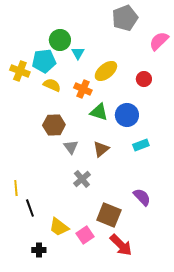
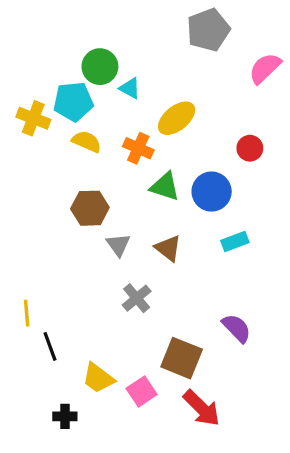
cyan triangle: (78, 53) -> (130, 88), turned -32
red circle: (144, 79) -> (250, 148), moved
brown triangle: (101, 149) -> (168, 248), turned -42

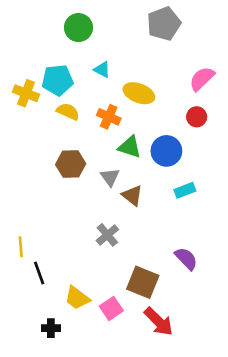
green circle: (100, 67) -> (78, 28), moved
pink semicircle: (265, 68) -> (202, 79), moved
yellow ellipse: (177, 118) -> (139, 93), turned 60
gray triangle: (118, 245) -> (110, 177), moved

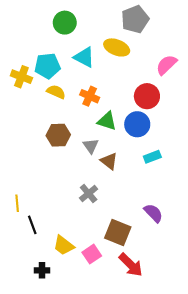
cyan triangle: (102, 70) -> (84, 57), size x1.5
yellow ellipse: (139, 93) -> (117, 47), moved
red circle: (197, 117) -> (147, 96), moved, size x1.5

